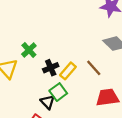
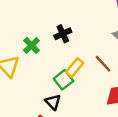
black cross: (51, 68) -> (63, 34), moved
green square: (58, 92) -> (63, 80), moved

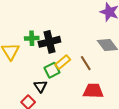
black cross: (63, 34) -> (49, 42), moved, size x1.5
green cross: (31, 45) -> (32, 38), turned 32

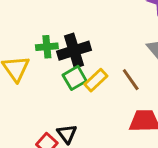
green square: (52, 70) -> (75, 78), moved
black triangle: (40, 86) -> (67, 134), moved

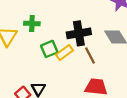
black cross: (74, 51) -> (79, 33), moved

